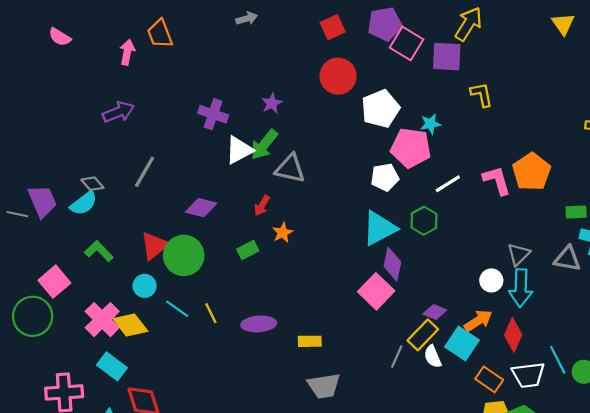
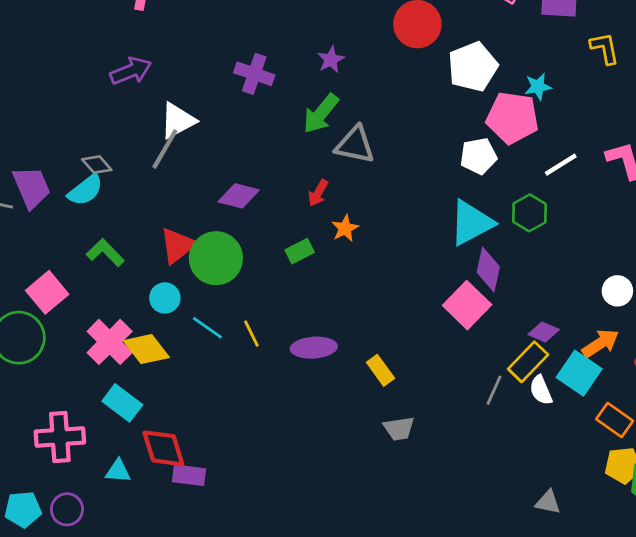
white triangle: (239, 150) -> (178, 121), moved
yellow rectangle: (310, 341) -> (381, 370), turned 55
gray trapezoid: (324, 386) -> (399, 428), size x0.7

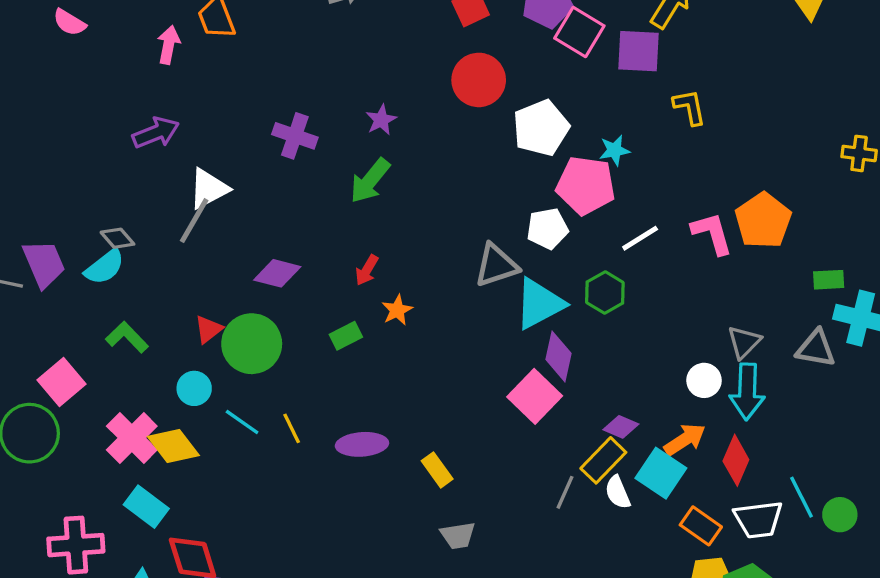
gray triangle: (355, 145) -> (496, 265), moved, turned -30
red triangle: (178, 245) -> (209, 329), size x0.7

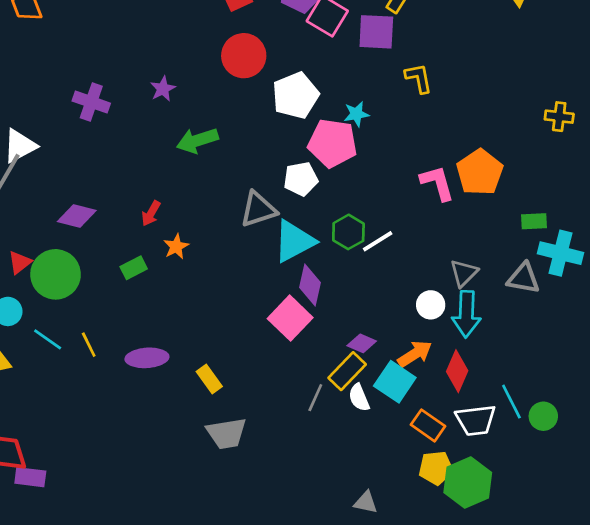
green arrow: (370, 181) -> (197, 140), moved, turned 33
white line: (640, 238) -> (378, 241), moved
gray trapezoid: (458, 535) -> (226, 433), size x1.4

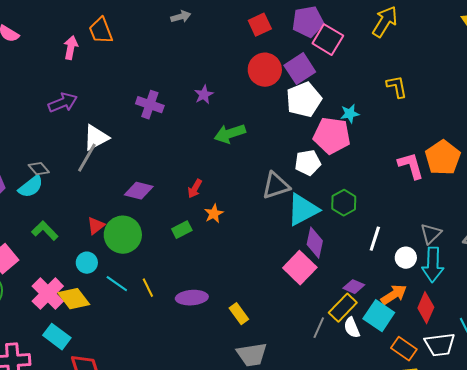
purple square: (376, 32) -> (300, 69), moved, turned -36
white line: (378, 241) -> (375, 239), moved, turned -40

